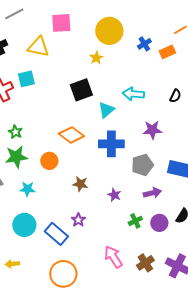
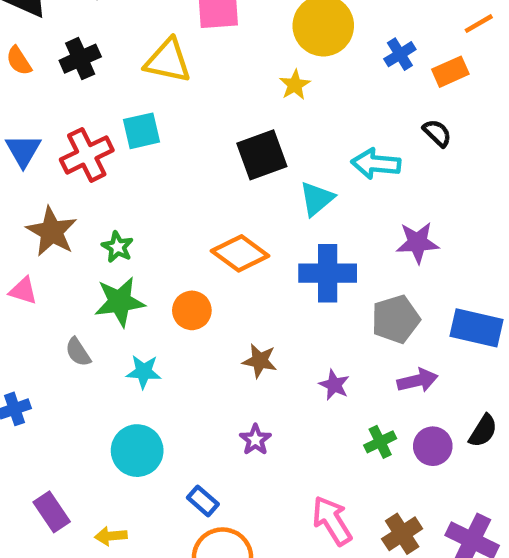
black semicircle: (175, 96) -> (437, 133), moved, turned -72
blue rectangle: (56, 234) -> (203, 501), moved, size x0.6

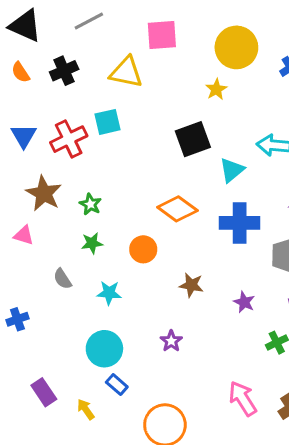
green star: (120, 302) -> (92, 243), size x0.6
purple star: (255, 440) -> (171, 341), moved
blue rectangle: (203, 501) -> (117, 384), moved
yellow arrow: (111, 536) -> (86, 409), turned 60

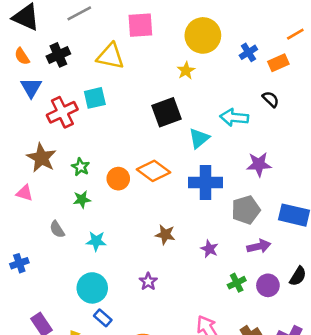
blue triangle: (24, 136) -> (31, 88), moved
orange circle: (143, 249) -> (118, 179), moved

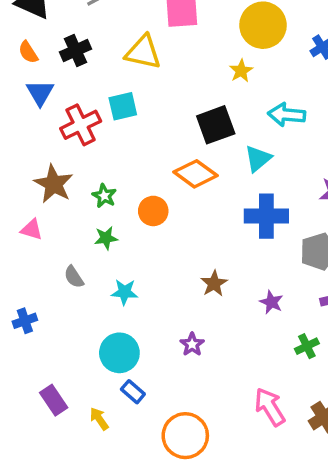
cyan arrow: (234, 117) -> (287, 115), moved
orange diamond: (153, 171) -> (195, 174), moved
brown star: (165, 235) -> (214, 284), turned 30

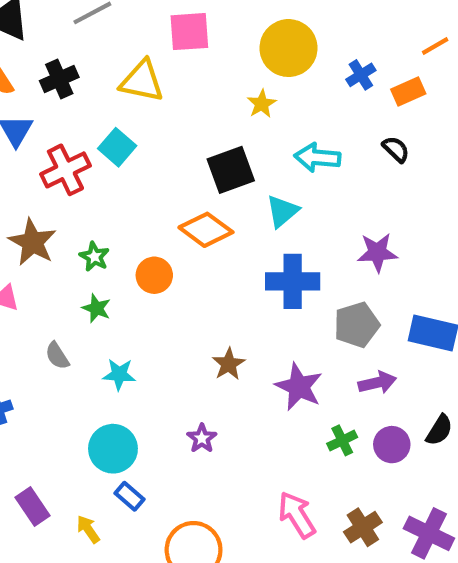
cyan square: (123, 106) -> (117, 147), turned -36
green star: (106, 238) -> (96, 308), turned 30
purple star: (271, 302) -> (299, 387), size x1.6

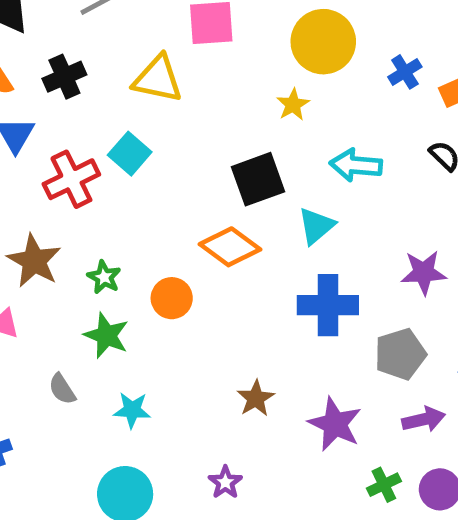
green star: (96, 308) -> (106, 335), size x1.4

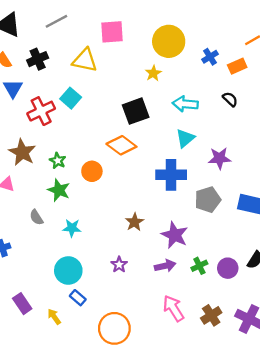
cyan triangle: (316, 226) -> (185, 138), moved
purple arrow: (424, 419) -> (165, 266), moved

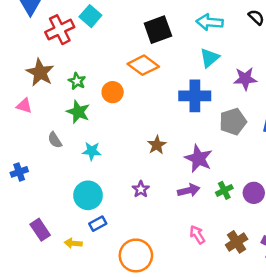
blue rectangle: (78, 298) -> (98, 224), turned -70
pink arrow: (173, 308) -> (197, 235), size x0.7
yellow arrow: (54, 317) -> (73, 243), turned -49

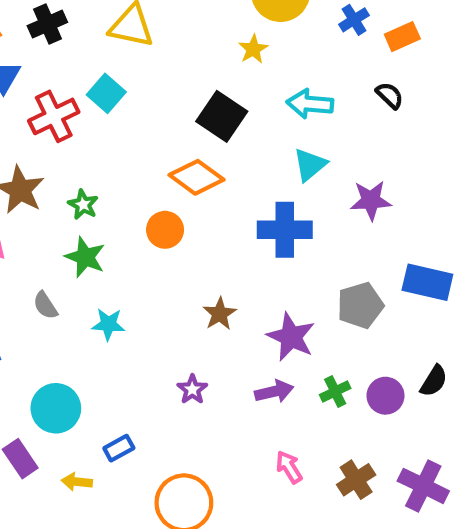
black square: (158, 30) -> (222, 116), turned -36
orange circle: (113, 92) -> (165, 230), moved
gray pentagon: (233, 122) -> (360, 305), moved
cyan circle: (88, 195) -> (56, 408), moved

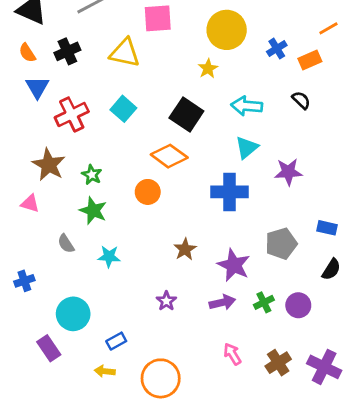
cyan square: (106, 93) -> (123, 109), moved
blue rectangle: (427, 282) -> (327, 228), size x0.6
black semicircle: (434, 381) -> (331, 269), moved
yellow arrow: (77, 482) -> (105, 371), moved

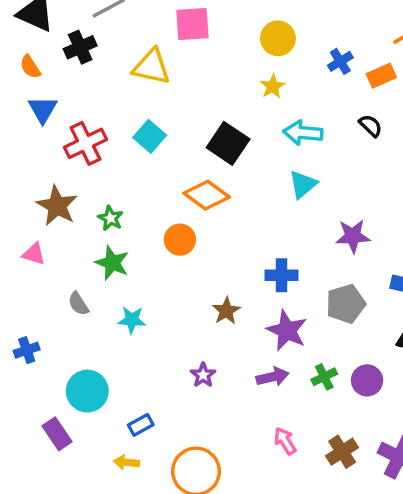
yellow circle: (227, 30) -> (278, 38), size x0.7
black cross: (67, 51) -> (80, 47), moved
yellow star: (208, 69) -> (273, 86), moved
purple star: (288, 172) -> (353, 236), moved
blue cross: (229, 192) -> (282, 275), moved, size x0.7

